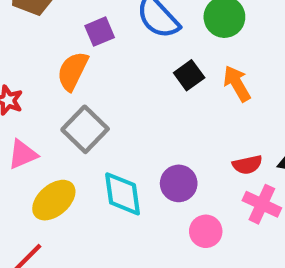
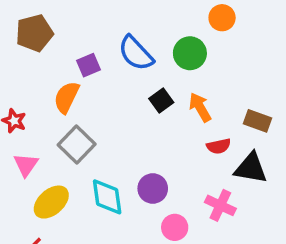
pink triangle: (23, 154) -> (26, 165), turned -32
red semicircle: (247, 165) -> (219, 146), moved

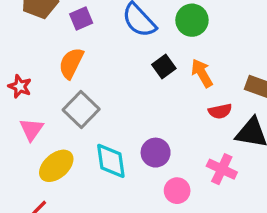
purple square: (88, 65) -> (81, 19), moved

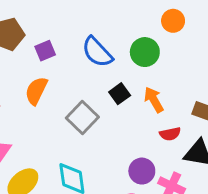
gray square: (81, 110) -> (82, 117), moved
purple circle: (156, 153) -> (142, 171), moved

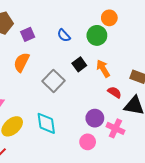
orange circle: (173, 21) -> (109, 18), moved
blue semicircle: (97, 52) -> (64, 35), size x0.6
red semicircle: (170, 134) -> (114, 92), turned -136

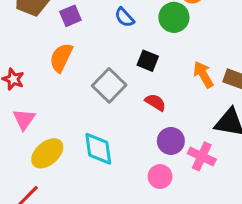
black square: (79, 64) -> (148, 61), turned -32
orange arrow: (103, 68) -> (203, 75), moved
red semicircle: (114, 92) -> (155, 102), moved

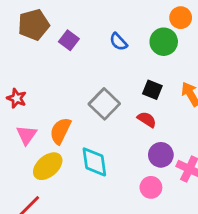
purple square: (70, 16) -> (69, 40), turned -30
orange semicircle: (61, 58) -> (60, 131), moved
black square: (148, 61) -> (152, 90), moved

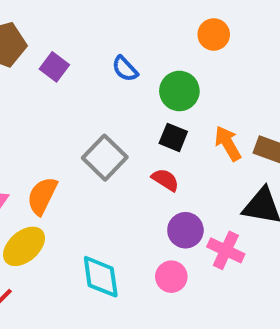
green circle: (164, 42) -> (179, 91), moved
cyan diamond: (94, 162) -> (101, 277), moved

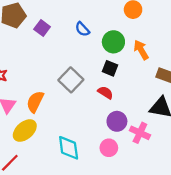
orange arrow: (228, 143) -> (141, 50), moved

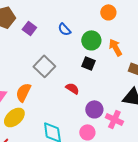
gray square: (71, 80) -> (44, 66), moved
red semicircle: (105, 93) -> (72, 88), moved

